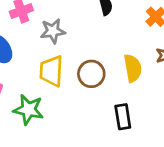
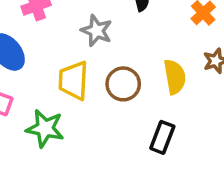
gray star: (53, 31) -> (97, 31), moved, turned 30
black rectangle: (123, 117) -> (162, 137), turned 30

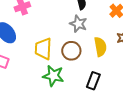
gray star: (97, 31) -> (78, 24), moved
green star: (45, 128) -> (53, 76), moved

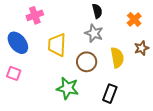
yellow trapezoid: (43, 49) -> (57, 45), moved

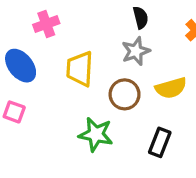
gray star: (94, 33) -> (136, 51), turned 30
yellow semicircle: (117, 58) -> (171, 88), turned 84

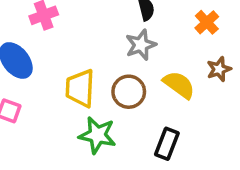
yellow trapezoid: (80, 69) -> (80, 88), moved
yellow semicircle: (171, 88) -> (179, 85), turned -128

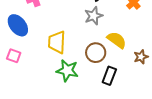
brown star: (219, 69) -> (141, 57), moved
brown circle: (129, 92) -> (96, 53), moved

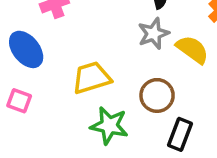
yellow semicircle: (117, 40) -> (192, 49), moved
yellow trapezoid: (57, 42) -> (92, 78), turned 70

